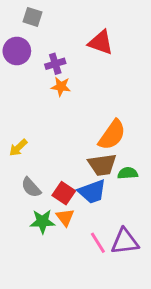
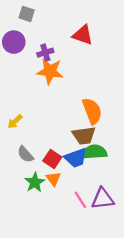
orange star: (61, 87) -> (50, 71), size x1.6
orange semicircle: (112, 135) -> (92, 111), turned -56
green semicircle: (128, 173) -> (94, 152), moved, size x1.5
green star: (42, 222) -> (35, 182), turned -30

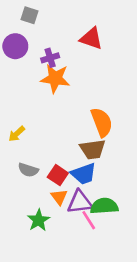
green semicircle: (94, 152) -> (104, 206), moved
gray semicircle: (25, 154) -> (28, 170), turned -30
green star: (35, 182) -> (38, 220), moved
purple triangle: (103, 199) -> (80, 202), moved

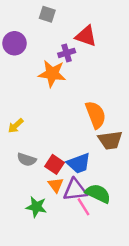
gray square: (29, 15) -> (47, 14), moved
purple cross: (50, 58) -> (67, 53), moved
brown trapezoid: (93, 149) -> (110, 140), moved
green semicircle: (104, 206) -> (98, 194), turned 30
green star: (38, 220) -> (36, 207), turned -30

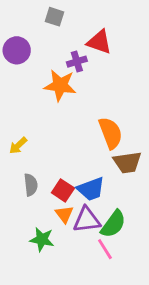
gray semicircle: (27, 160) -> (31, 185), turned -114
green semicircle: (98, 194) -> (113, 224), turned 100
pink line: (84, 207) -> (105, 249), moved

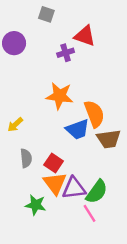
orange star: (60, 85) -> (60, 96), moved
blue trapezoid: (91, 189) -> (78, 129), moved
orange triangle: (64, 214) -> (55, 183), size x1.5

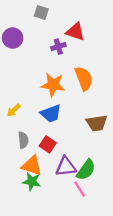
orange semicircle: (94, 114) -> (84, 78), moved
blue trapezoid: (78, 129) -> (51, 114), moved
orange triangle: (55, 183) -> (32, 166), moved, turned -35

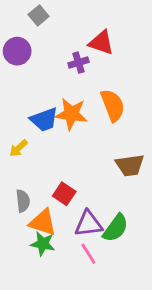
gray square: (41, 13) -> (39, 15), moved, turned 32
blue trapezoid: (51, 114) -> (44, 120), moved
gray semicircle: (23, 140) -> (23, 201), moved
pink line: (80, 189) -> (88, 254), moved

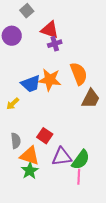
red triangle: (101, 43) -> (50, 30), moved
brown trapezoid: (130, 165) -> (91, 99), moved, turned -55
green star: (43, 244) -> (30, 171), turned 30
pink line: (88, 254) -> (79, 177), moved, turned 35

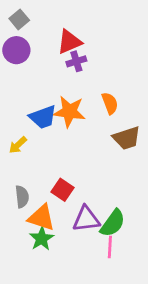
gray square: (27, 11) -> (19, 19), moved
red triangle: (50, 30) -> (69, 42), turned -42
orange semicircle: (79, 74) -> (110, 103), size x0.7
brown trapezoid: (91, 99) -> (127, 138), turned 45

